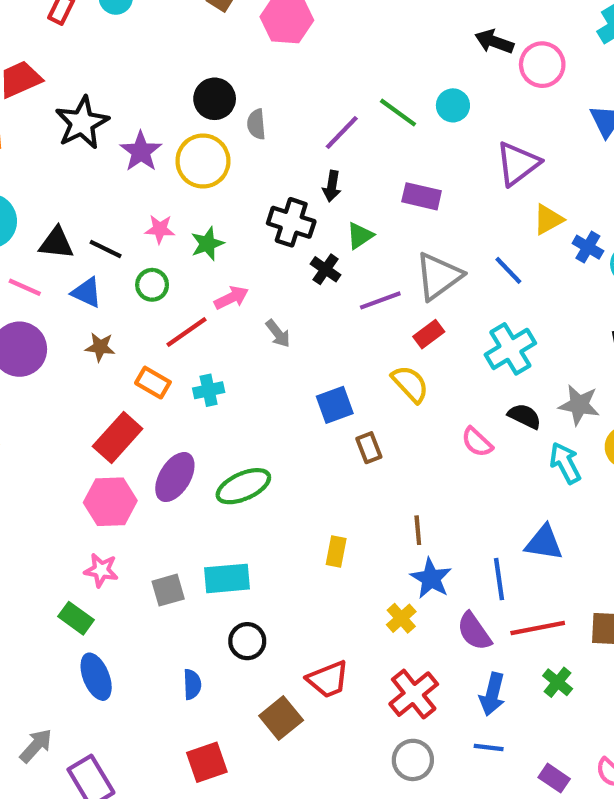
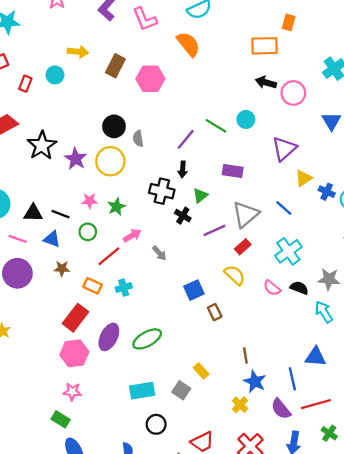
pink semicircle: (477, 442) -> (272, 288), moved
yellow rectangle: (336, 551) -> (201, 371), turned -49
gray square: (168, 590) -> (181, 390), moved, turned -36

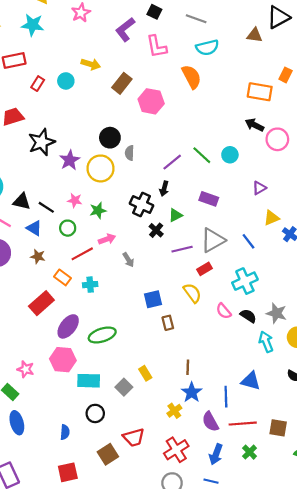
purple triangle: (284, 149) -> (259, 188), size x0.6
pink hexagon: (74, 353) -> (63, 360), moved

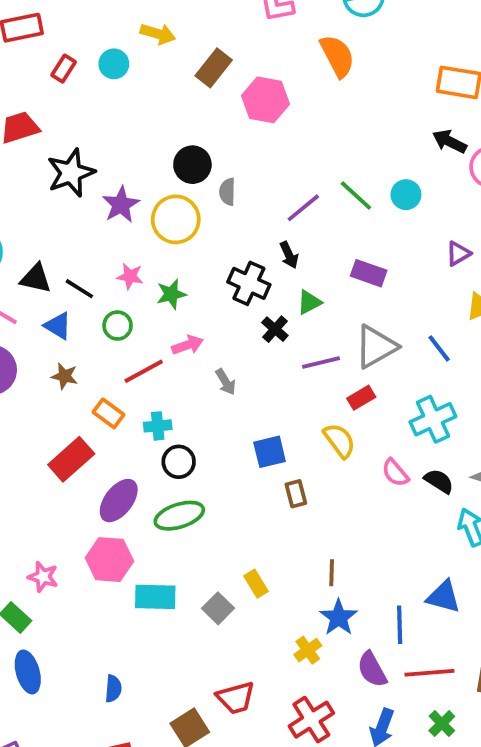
black arrow: (164, 189) -> (289, 255), turned -40
black circle: (95, 413) -> (179, 462), moved

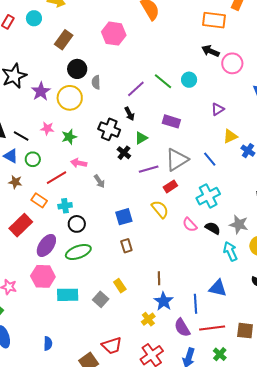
brown rectangle: (214, 68) -> (64, 40), moved
green circle: (118, 326) -> (33, 159), moved
pink arrow: (188, 345) -> (79, 163), turned -147
brown rectangle: (296, 494) -> (126, 246), moved

